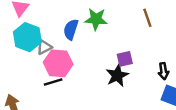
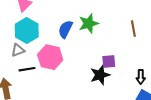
green star: (96, 19) -> (89, 23), turned -30
gray triangle: (44, 47) -> (18, 50), moved
black line: (53, 82) -> (27, 69), moved

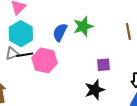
black line: (27, 69) -> (25, 55), moved
black star: (100, 75) -> (95, 90), moved

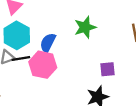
blue semicircle: (60, 32) -> (48, 43), moved

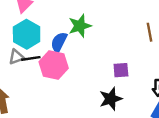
green star: (85, 27) -> (80, 26), moved

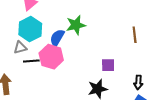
black line: (31, 58) -> (31, 61), moved

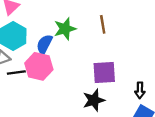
brown line: (135, 35) -> (103, 24), moved
purple square: (108, 65) -> (104, 72), size x1.5

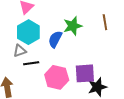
pink hexagon: (39, 66) -> (57, 77), moved
purple square: (104, 72) -> (85, 73), moved

